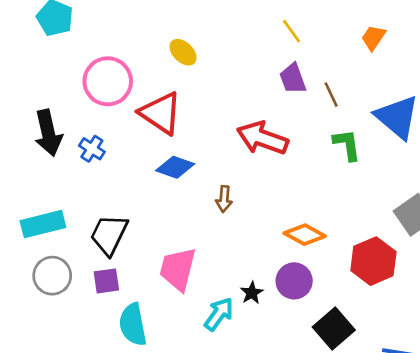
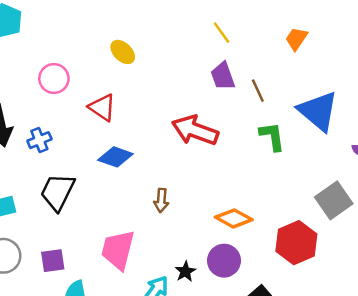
pink circle: (108, 81) -> (54, 79), size x0.7
red triangle: (161, 113) -> (102, 107), size x0.7
blue cross: (92, 149) -> (39, 140), turned 35
brown arrow: (224, 199) -> (161, 200), moved
black trapezoid: (109, 235) -> (58, 192), moved

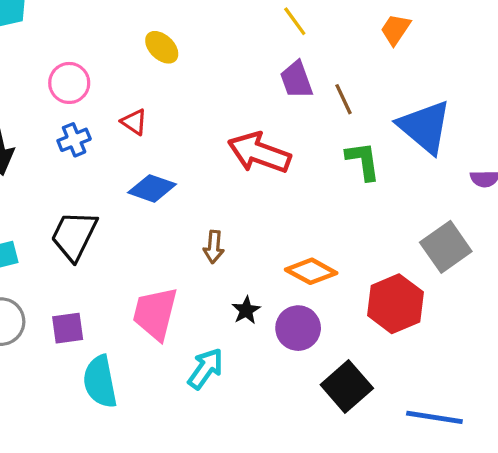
red triangle: (102, 107) -> (134, 122), size x0.7
blue cross: (39, 140) -> (74, 140), moved
black star: (185, 272) -> (246, 310), moved

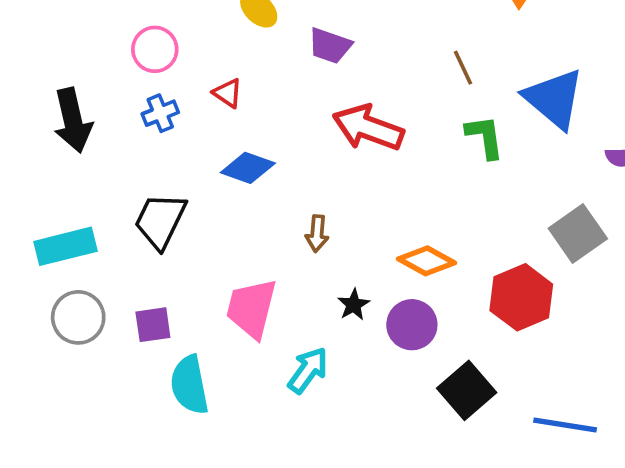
purple trapezoid: (296, 80) -> (330, 46), moved, turned -51

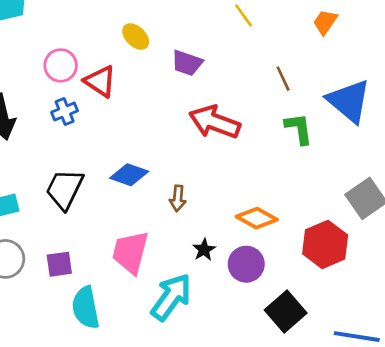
red triangle: (228, 93) -> (100, 81), moved, size x1.5
blue diamond: (248, 168) -> (129, 175), moved
cyan arrow: (308, 370) -> (171, 297), size x1.4

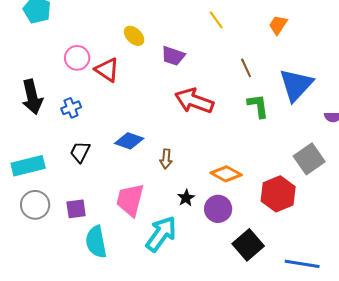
blue triangle: (349, 101) -> (296, 85), turned 33
blue cross: (65, 112) -> (71, 108), moved
black trapezoid: (65, 189) -> (80, 152), size x0.7

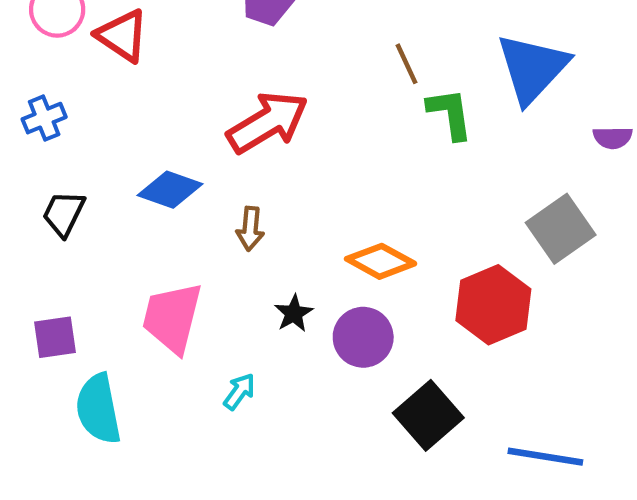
brown line: (246, 68) -> (407, 64), moved
red arrow: (194, 101) -> (268, 122), moved, turned 129
cyan arrow: (161, 234) -> (239, 391), size x0.5

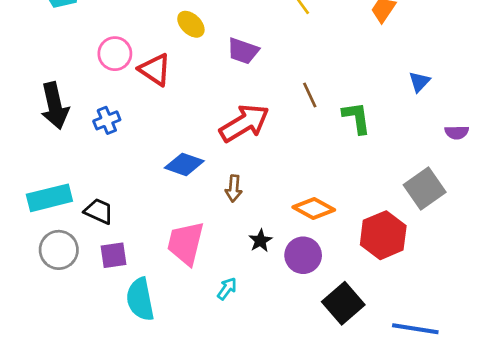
brown line: (407, 64) -> (310, 95), moved
blue triangle: (532, 68) -> (419, 82), moved, size x0.5
black trapezoid: (64, 214) -> (99, 211), moved, turned 88

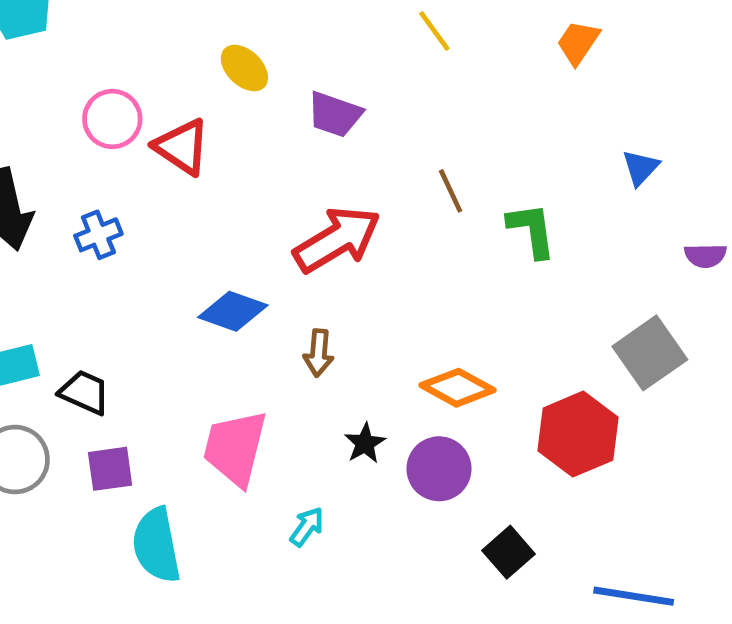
black square: (343, 303) -> (509, 552), size x0.7

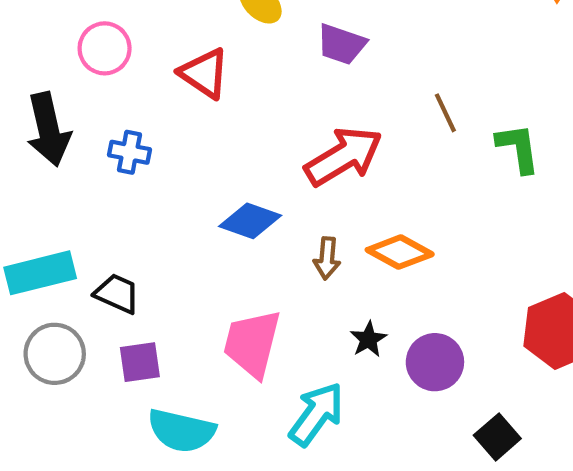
pink circle: (112, 119) -> (105, 48), moved
blue cross: (98, 235) -> (130, 152), turned 33
orange diamond: (458, 388) -> (400, 252), moved
cyan arrow: (307, 527) -> (317, 414), size x1.8
cyan semicircle: (156, 545) -> (181, 431), turned -66

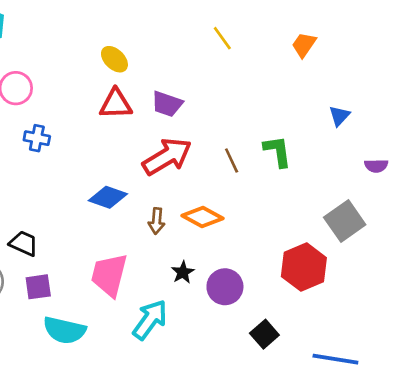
purple trapezoid: (341, 44) -> (167, 104), moved
red triangle: (204, 73) -> (116, 104), moved, turned -36
brown line: (445, 113) -> (232, 160), moved
blue cross: (130, 152) -> (37, 138), moved

